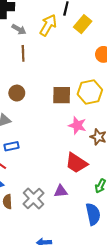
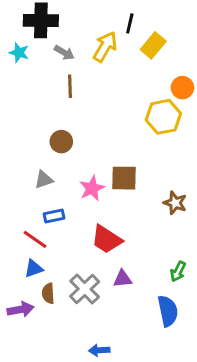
yellow hexagon: (90, 92) -> (163, 117), moved
brown square: (62, 95) -> (124, 178), moved
pink star: (77, 125) -> (92, 188), moved, turned 30
red trapezoid: (76, 163) -> (107, 239), moved

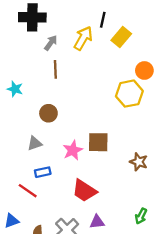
cyan star: (19, 53) -> (15, 89), moved
gray arrow: (64, 53) -> (51, 43), turned -84
blue triangle: (34, 269) -> (12, 221), moved

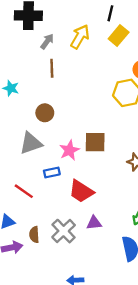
black line: (103, 20) -> (110, 13), moved
gray triangle: (35, 143) -> (31, 143), size x1.5
blue rectangle: (43, 172) -> (52, 173), moved

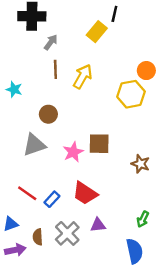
yellow rectangle: (119, 36) -> (97, 32), moved
yellow arrow: (80, 37) -> (83, 76), moved
blue rectangle: (52, 173) -> (52, 199), moved, turned -35

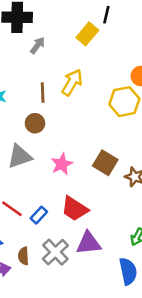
brown line: (55, 69) -> (43, 93), moved
brown square: (99, 144) -> (105, 163), moved, turned 30
purple triangle: (98, 225) -> (89, 243), size x1.5

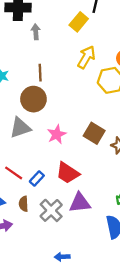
gray arrow: (38, 45) -> (36, 32), turned -40
yellow arrow: (72, 82) -> (86, 57), moved
brown circle: (35, 123) -> (33, 99), size x1.5
brown semicircle: (23, 256) -> (24, 204), moved

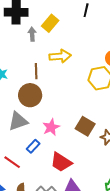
yellow rectangle: (79, 22) -> (50, 23), moved
yellow arrow: (86, 57) -> (60, 56), moved, turned 55
blue rectangle: (37, 178) -> (33, 146), moved

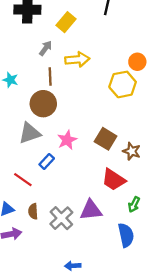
gray arrow: (32, 34) -> (46, 48), moved, turned 40
red trapezoid: (61, 162) -> (114, 180), moved

